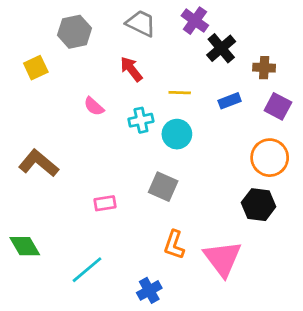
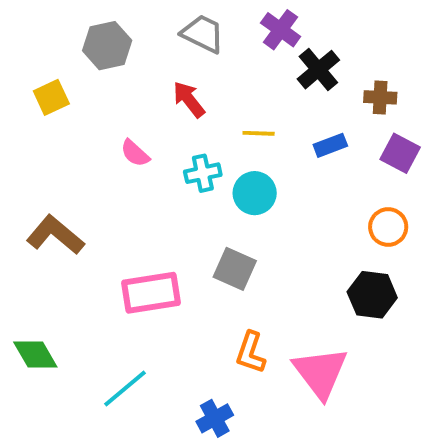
orange circle: (270, 158) -> (388, 227), size x0.7
pink rectangle: (105, 203) -> (151, 293), size x1.8

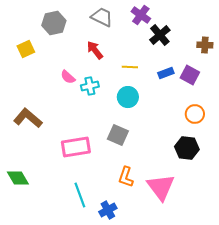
brown cross: (380, 97) -> (205, 45), moved
purple square: (400, 153) -> (190, 75), moved
cyan cross: (203, 173) -> (90, 86), moved
cyan line: (125, 388) -> (80, 195), moved, turned -70

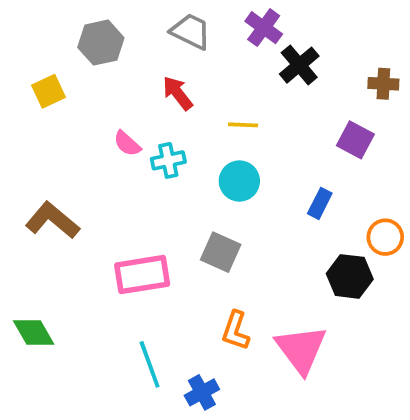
blue rectangle: (166, 73) -> (320, 203), moved, turned -42
orange circle: (195, 114) -> (385, 237), moved

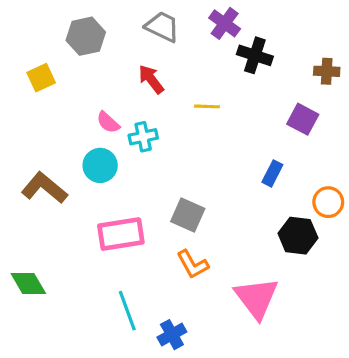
black cross: (299, 65) -> (255, 55), turned -32
cyan circle: (239, 181) -> (100, 165), moved
orange L-shape: (236, 331) -> (193, 264), moved, turned -48

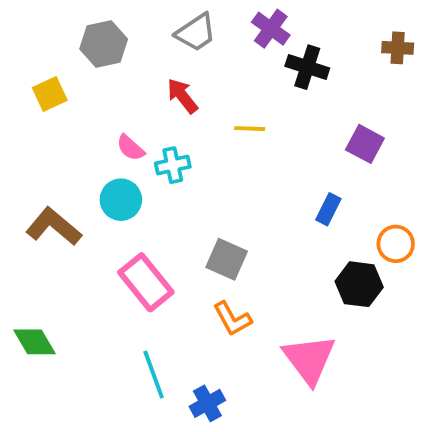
gray trapezoid: (162, 27) -> (196, 32), turned 120
brown cross: (327, 71) -> (398, 48), moved
pink rectangle: (121, 234) -> (146, 282), turned 60

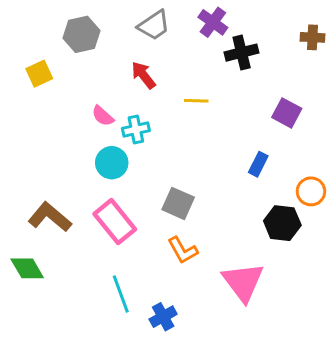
black cross: (307, 67) -> (242, 53), turned -32
cyan circle: (121, 200) -> (112, 163), moved
brown L-shape: (54, 227) -> (50, 217), moved

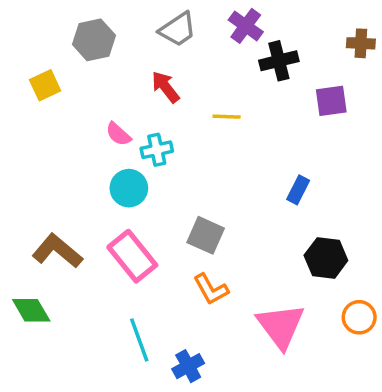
purple square: (287, 113) -> (331, 101), moved, turned -36
orange circle: (311, 191) -> (359, 317), moved

